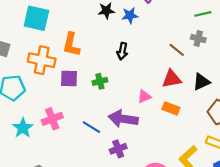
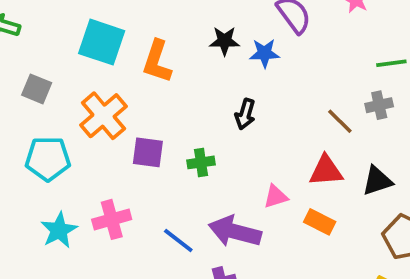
gray cross: (198, 39) -> (379, 105), turned -32
orange L-shape: (71, 44) -> (157, 61), moved
orange cross: (42, 60) -> (103, 116), turned 32

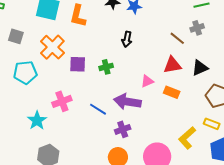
cyan star: (59, 230) -> (37, 120), moved

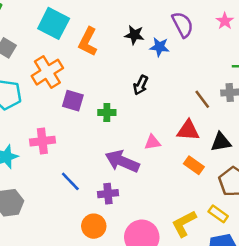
orange rectangle: (172, 92) -> (194, 165), moved
blue line: (98, 109) -> (70, 181), moved

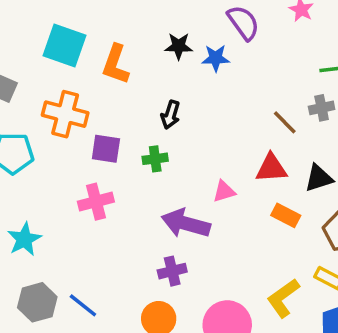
orange cross: (47, 72) -> (65, 114), turned -36
black arrow: (141, 85) -> (171, 115), moved
pink cross: (42, 141) -> (96, 202), moved
blue line: (70, 181) -> (83, 305), moved

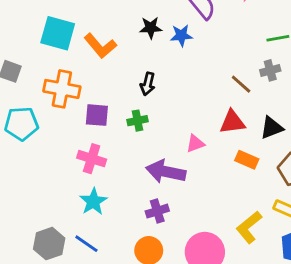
orange L-shape: (116, 64) -> (100, 46), turned -56
pink cross: (96, 202) -> (92, 159), turned 36
cyan star: (24, 239) -> (93, 201), moved

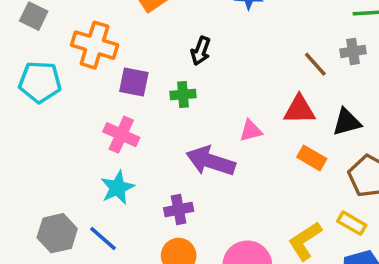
purple cross: (157, 211) -> (179, 209), moved

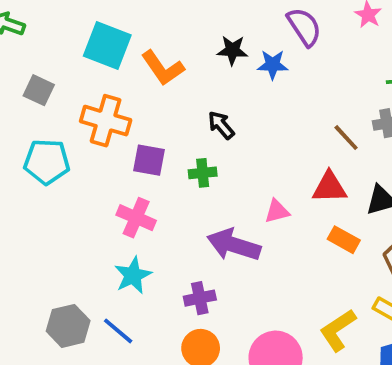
black arrow: (201, 51) -> (221, 125), turned 120

